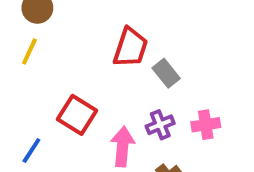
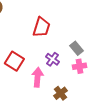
gray rectangle: (166, 73) -> (76, 48), moved
purple cross: (160, 125) -> (52, 59), moved, turned -32

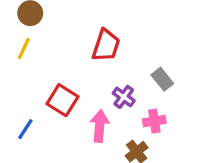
pink cross: (79, 66) -> (154, 121), moved

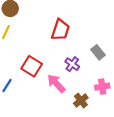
pink cross: (154, 121) -> (102, 87), moved
pink arrow: (100, 126) -> (56, 83), turned -48

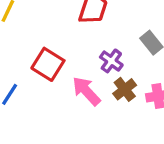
brown cross: (81, 101) -> (125, 89), moved

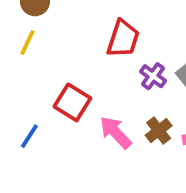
purple cross: (111, 61) -> (153, 76), moved

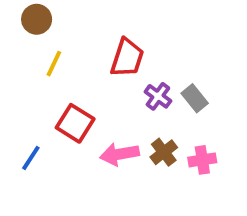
yellow line: (27, 42) -> (54, 64), moved
pink arrow: (116, 132) -> (119, 154), turned -57

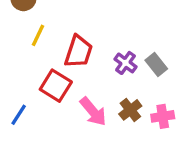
red trapezoid: (127, 58) -> (79, 52), moved
pink arrow: (119, 154) -> (93, 112), turned -120

